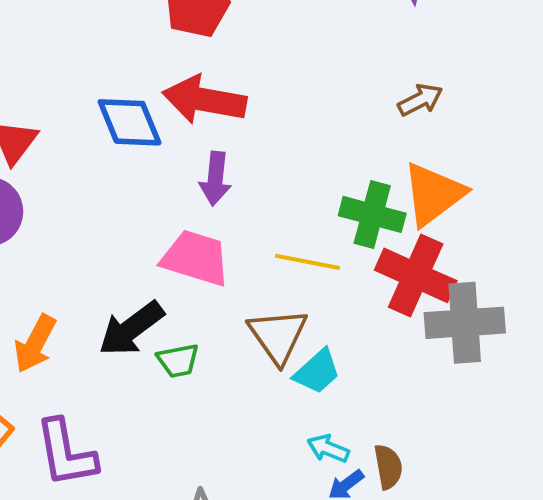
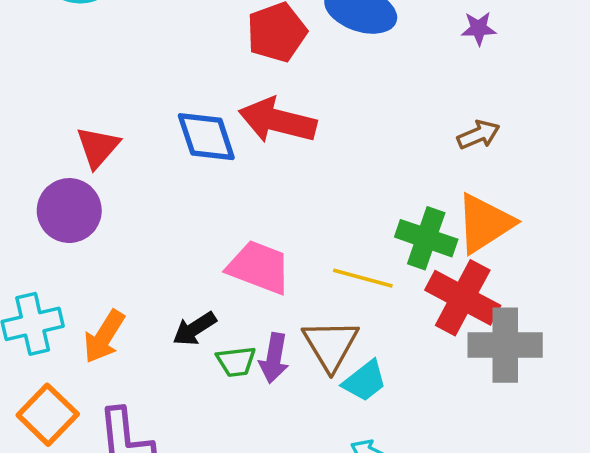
purple arrow: (215, 179) -> (274, 358), moved
black arrow: (131, 329) -> (194, 329), size x0.7

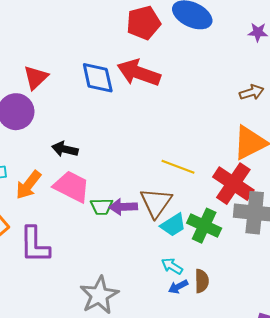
green cross: (426, 238) -> (204, 226), moved
pink trapezoid: (259, 267) -> (72, 186), moved
black arrow: (194, 329) -> (65, 149), moved, turned 40
purple arrow: (274, 358) -> (123, 207), turned 72

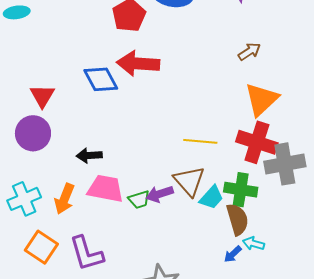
cyan arrow: (172, 266) -> (254, 244), moved
brown semicircle: (202, 281) -> (237, 219), moved, size x1.4

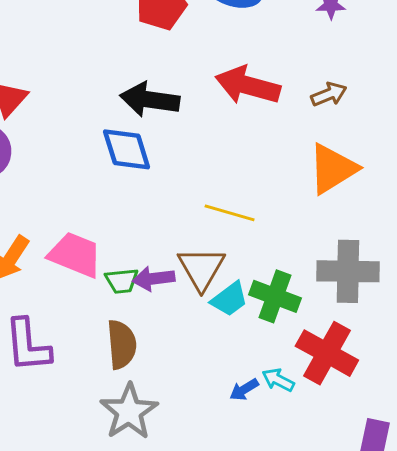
red arrow: (138, 64) -> (248, 85), moved
blue diamond: (101, 79) -> (127, 149), moved
red cross: (257, 142) -> (327, 353), moved
black arrow: (89, 155) -> (150, 100), moved, size x1.5
brown semicircle: (237, 219) -> (122, 344), moved

